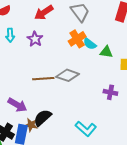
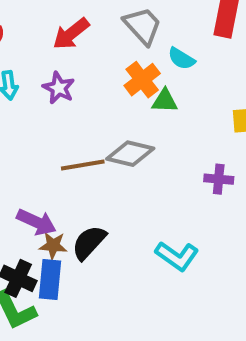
cyan semicircle: (90, 44) -> (181, 59), moved
green triangle: (106, 52) -> (165, 101), moved
brown star: (31, 125) -> (53, 246), moved

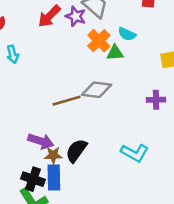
cyan semicircle: (181, 59) -> (127, 34), moved
purple star: (59, 88) -> (76, 16), moved

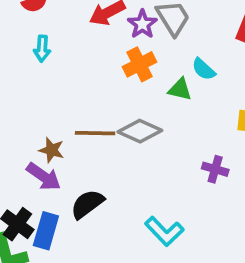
orange cross: (99, 41) -> (140, 64), moved
brown star: (53, 155) -> (52, 150), moved

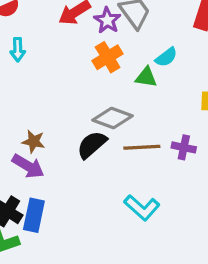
cyan semicircle: (204, 69) -> (166, 57), turned -75
brown line: (95, 133) -> (142, 147), moved
black semicircle: (87, 204) -> (92, 145), moved

